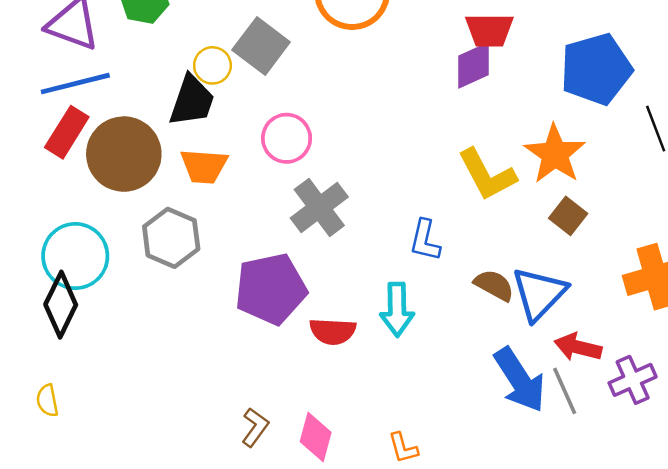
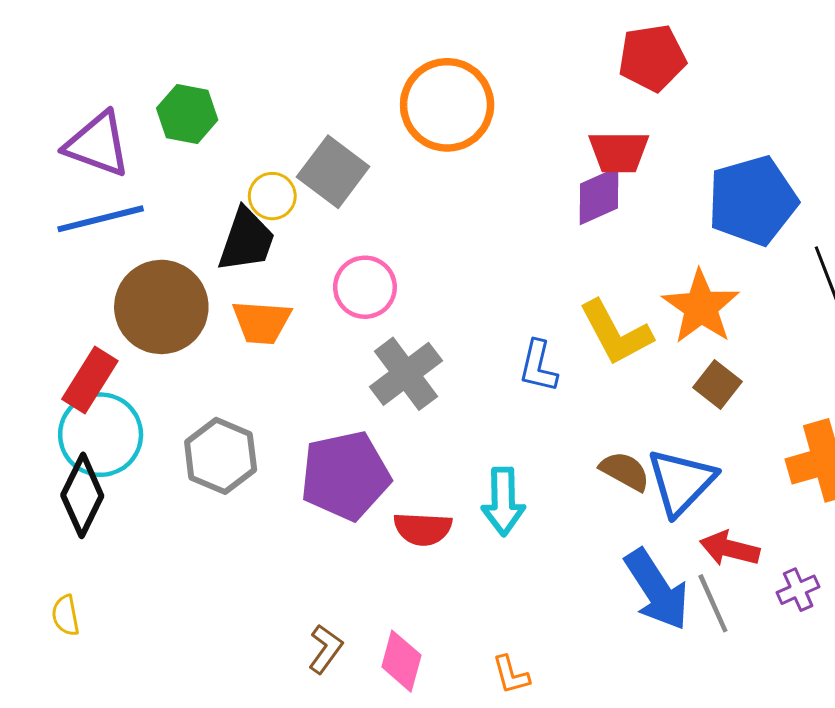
red rectangle: (67, 132) -> (90, 380), moved
gray hexagon: (171, 238) -> (221, 456), moved
blue L-shape: (425, 240) -> (538, 366), moved
purple cross: (633, 380) -> (798, 590), size x0.7

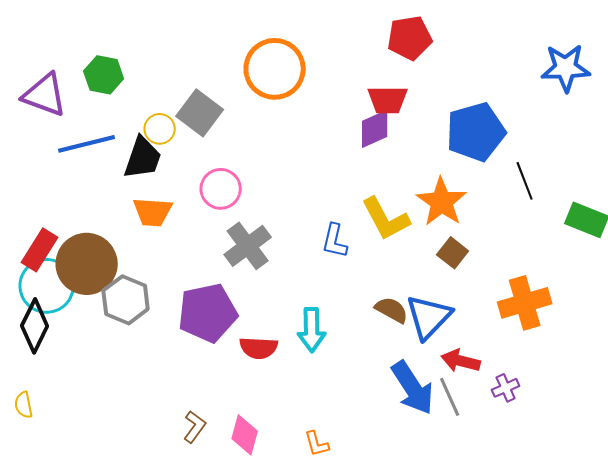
blue line: (101, 219) -> (87, 144), moved
brown circle: (161, 307) -> (87, 264), moved

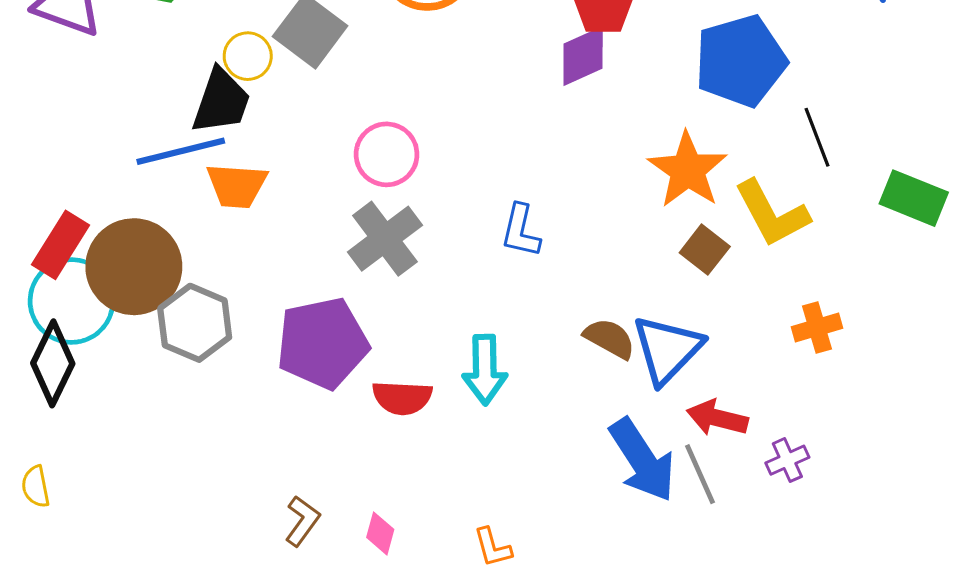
blue line: (87, 144) -> (181, 151), moved
pink circle: (221, 189) -> (387, 154), moved
yellow L-shape: (386, 219) -> (772, 214), moved
orange cross: (525, 303) -> (817, 328), size x0.6
pink diamond: (245, 435) -> (380, 533), size x0.7

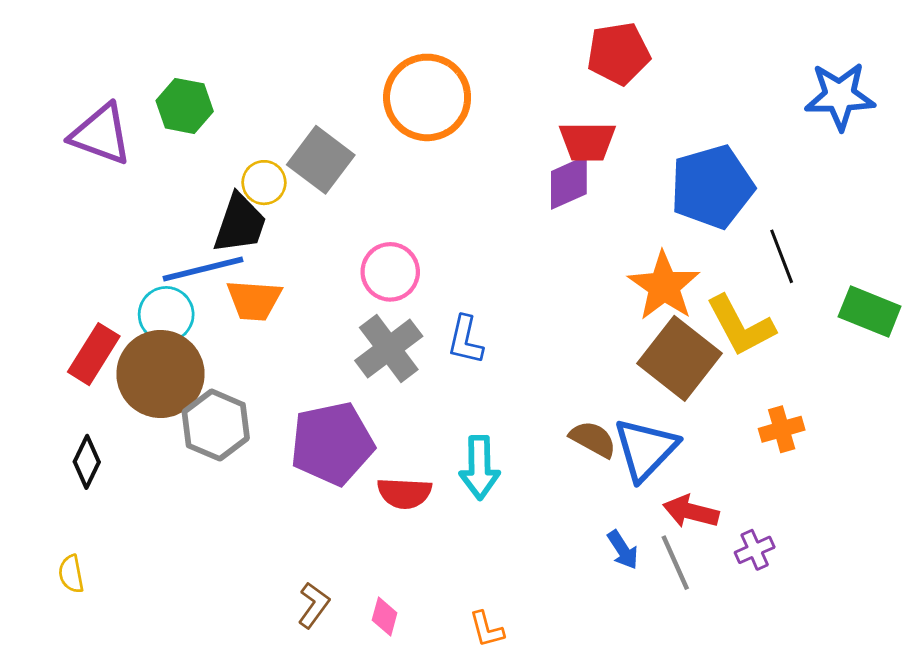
blue L-shape: (521, 231) -> (465, 340), moved
brown square: (705, 250) -> (680, 358), size x1.8
cyan circle: (71, 301) -> (166, 314), moved, size x0.7
black diamond: (53, 363) -> (87, 462), size x0.7
blue arrow: (642, 460) -> (623, 550), size x0.5

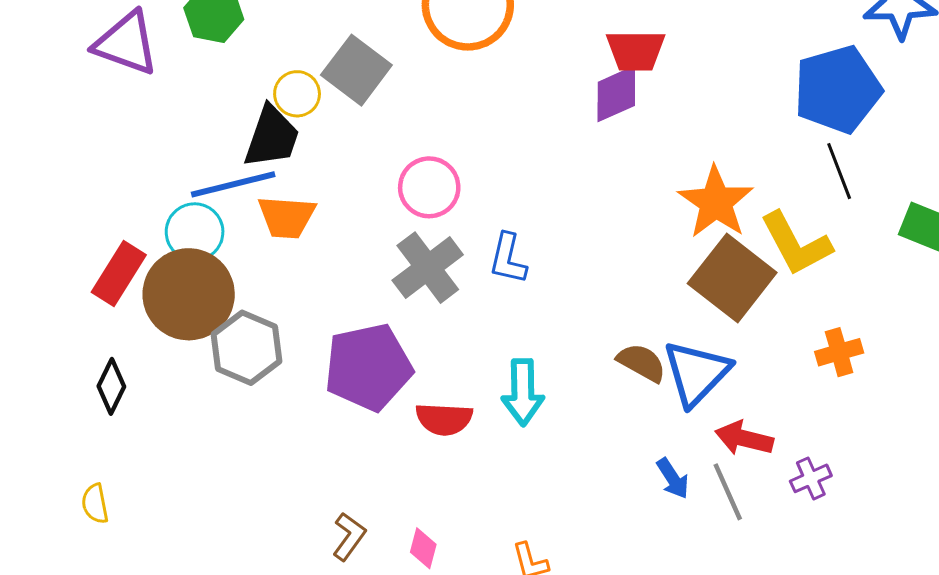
blue pentagon: (712, 187) -> (838, 89), moved

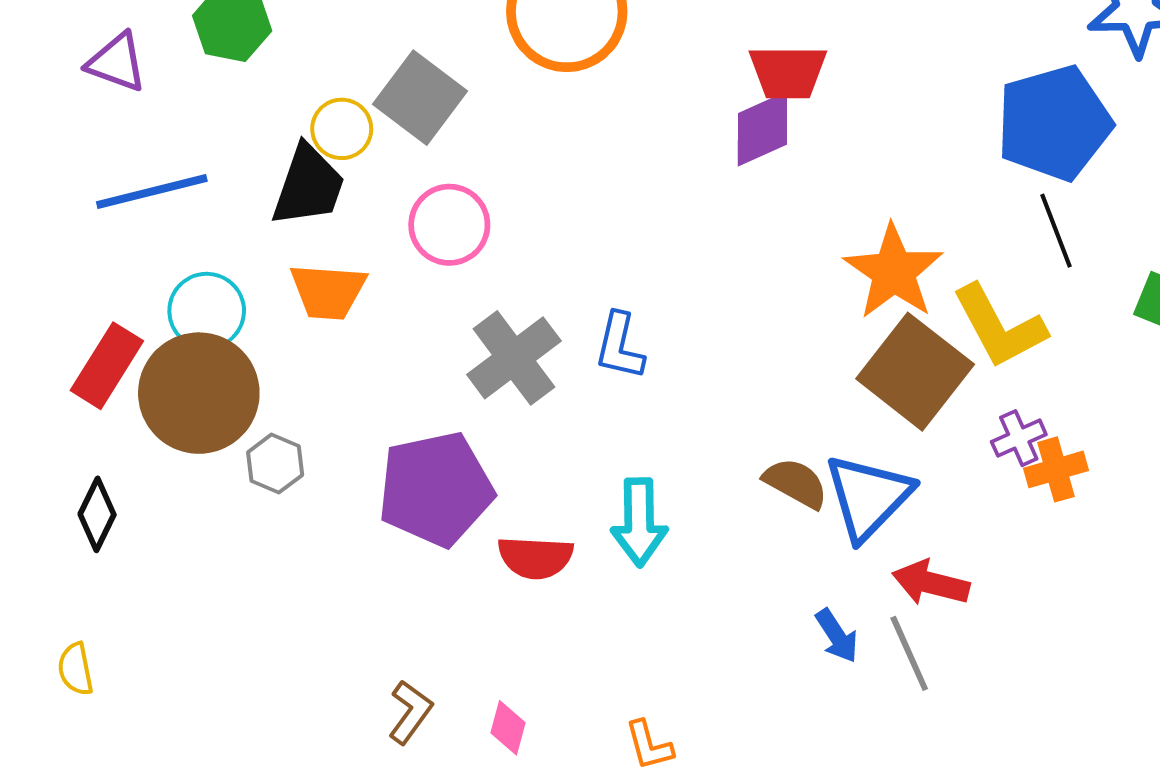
purple triangle: (126, 43) -> (117, 62), size x0.7
blue line: (233, 184) -> (152, 192), moved
pink circle: (429, 187) -> (449, 225), moved
gray hexagon: (247, 348) -> (275, 464), size x0.6
purple cross: (811, 478) -> (1019, 438), moved

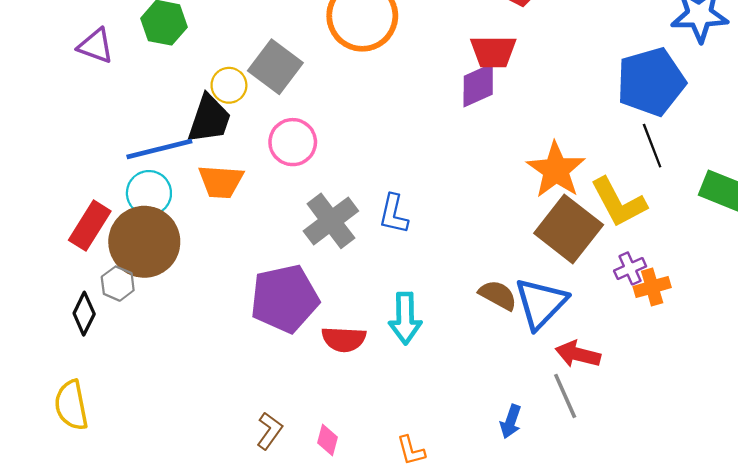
blue line: (152, 192) -> (159, 149), moved
gray hexagon: (275, 464) -> (118, 284), moved
blue arrow: (837, 636) -> (511, 421), moved, turned 52
yellow semicircle: (76, 669) -> (71, 405), size x1.6

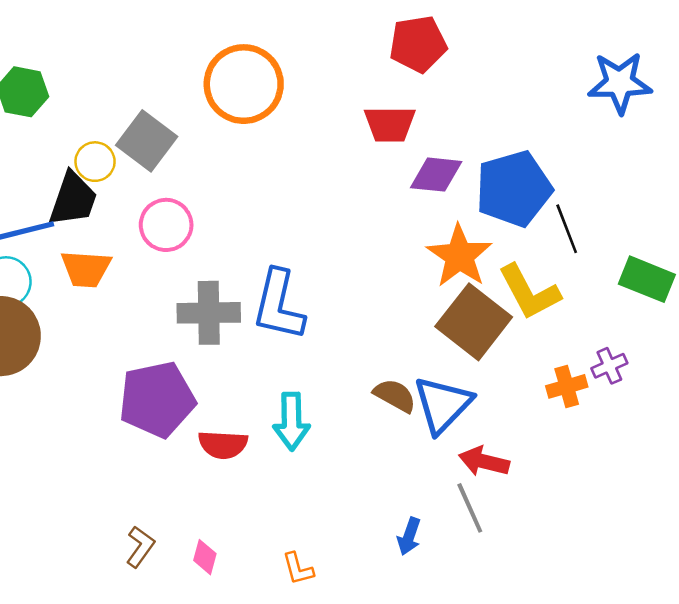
blue pentagon: (651, 82) -> (514, 189), moved
purple diamond: (478, 85) -> (436, 175), moved, turned 30
blue L-shape: (394, 214) -> (279, 305), size x1.6
gray cross: (331, 221) -> (209, 313), turned 36
purple cross: (630, 268) -> (609, 366), moved

